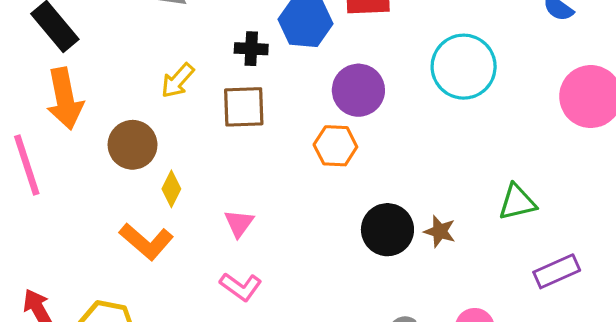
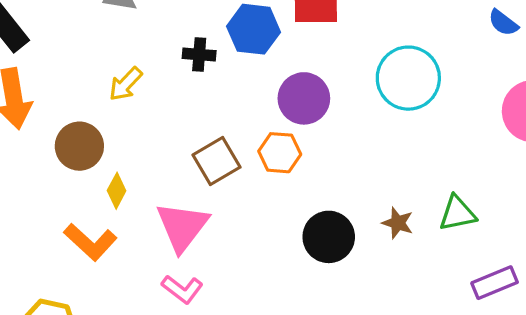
brown square: (244, 107) -> (217, 161), moved, turned -30
pink triangle: (239, 223) -> (182, 227), size x1.8
brown star: (440, 231) -> (398, 223), moved

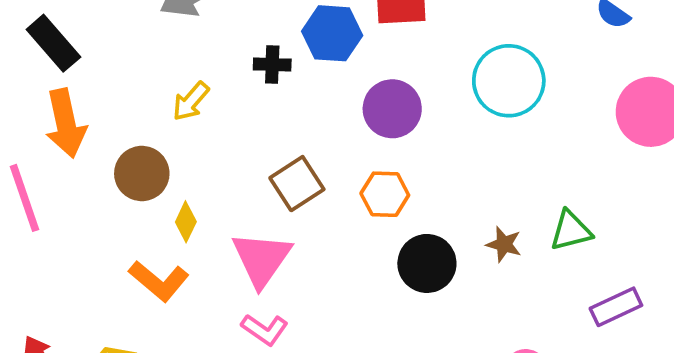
orange hexagon: (280, 153) -> (385, 194), moved

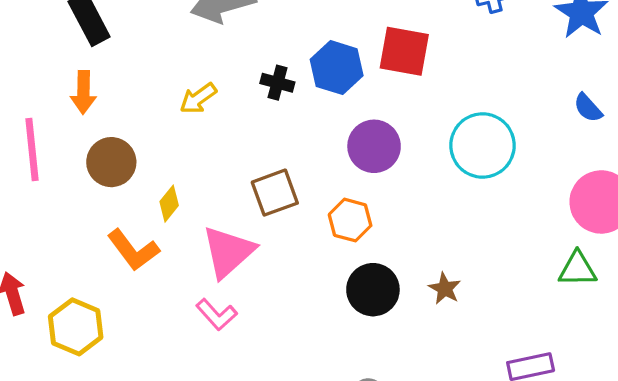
orange arrow: (66, 123) -> (83, 92), size x0.7
brown circle: (142, 173) -> (111, 162), moved
green triangle: (571, 231) -> (578, 269), moved

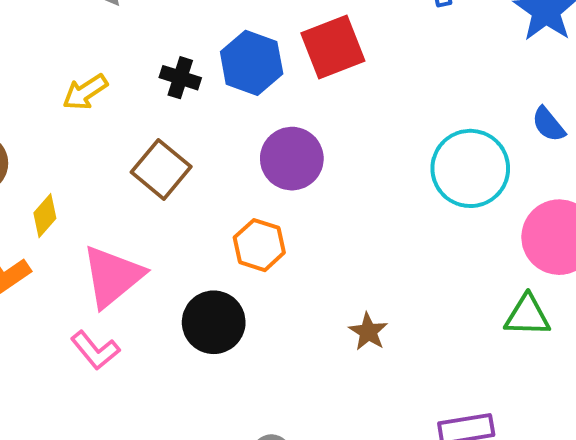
red square: (404, 51) -> (333, 47), turned -34
cyan circle: (482, 145) -> (470, 168), moved
brown square: (275, 193) -> (161, 169), moved, turned -33
black circle: (373, 290) -> (214, 322), moved

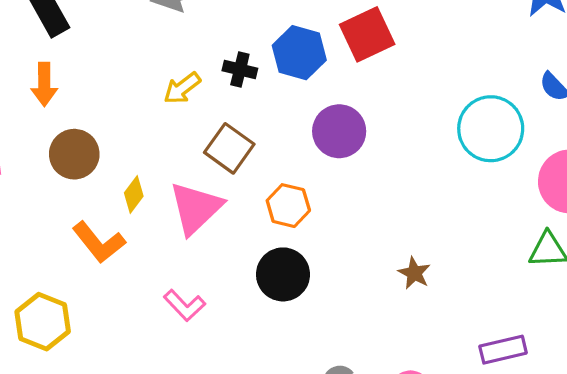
yellow arrow: (85, 92) -> (182, 88), moved
orange hexagon: (259, 245) -> (288, 206), moved
pink triangle: (113, 276) -> (196, 208), moved

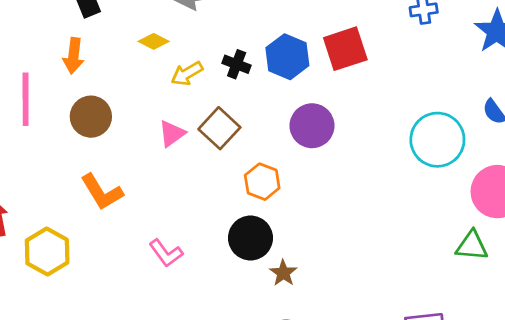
yellow diamond: (134, 195) -> (154, 41), moved, turned 72
pink triangle: (196, 208) -> (172, 134), moved, size x0.6
brown star: (414, 273) -> (283, 273), moved

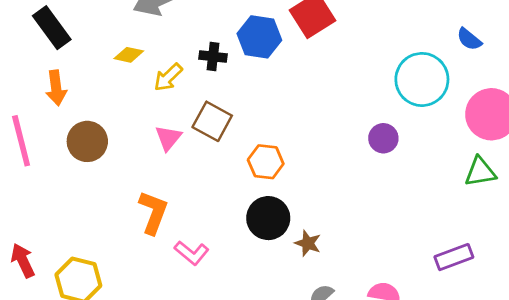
purple circle: (312, 126) -> (383, 138), moved, size x0.7
orange L-shape: (102, 192) -> (153, 212), moved, turned -114

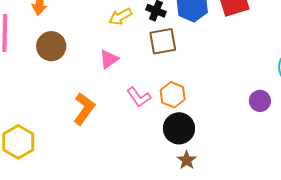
brown square: (212, 121) -> (163, 41), moved, turned 36
black circle: (268, 218) -> (179, 128), moved
pink L-shape: (192, 253) -> (139, 97), moved

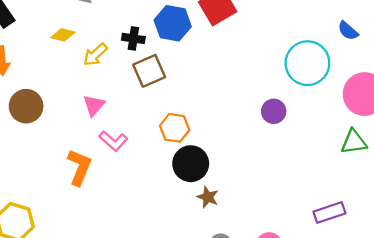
pink L-shape: (139, 97) -> (113, 141), moved

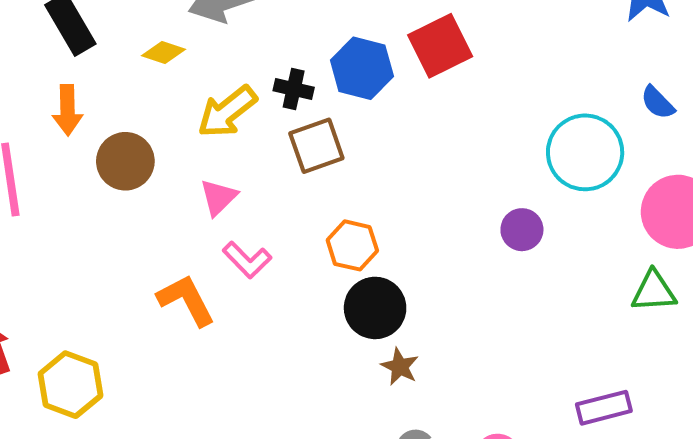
yellow diamond: (63, 35) -> (164, 53), moved
yellow arrow: (95, 55) -> (227, 112), size x1.4
brown circle: (26, 106) -> (125, 161), moved
orange L-shape: (79, 167) -> (186, 300), turned -54

